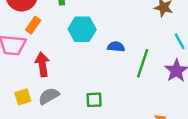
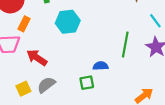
blue semicircle: (116, 47) -> (101, 66), moved
red arrow: (42, 64) -> (37, 58), turned -40

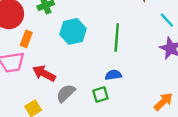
green line: (125, 44) -> (117, 38), moved
gray semicircle: (46, 85) -> (66, 93), moved

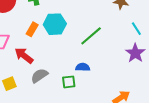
green line: (117, 38) -> (91, 36), turned 35
orange rectangle: (26, 39) -> (32, 29), moved

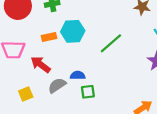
orange rectangle: (32, 29) -> (49, 37), turned 48
blue semicircle: (83, 67) -> (78, 75), moved

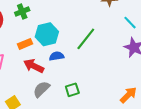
red arrow: (41, 65) -> (34, 66), moved
blue semicircle: (78, 75) -> (57, 56), moved

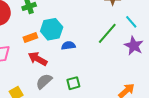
green line: (86, 39) -> (107, 33), moved
blue semicircle: (57, 56) -> (68, 46), moved

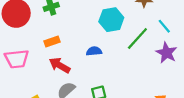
cyan hexagon: (52, 29) -> (111, 20), moved

